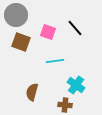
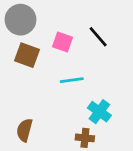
brown semicircle: (32, 92) -> (24, 130), moved

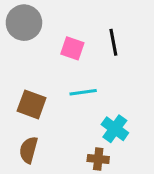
black line: (98, 37) -> (113, 42), turned 30
brown square: (27, 55) -> (32, 104), moved

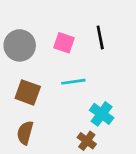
gray circle: (24, 23) -> (20, 45), moved
brown cross: (98, 159) -> (87, 141), turned 30

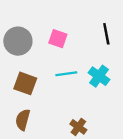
black line: (100, 37) -> (106, 34), moved
cyan cross: (102, 114) -> (99, 76), moved

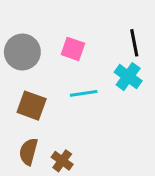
cyan cross: (99, 76) -> (128, 77), moved
brown cross: (78, 127) -> (62, 161), moved

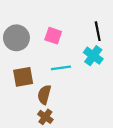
brown square: (32, 106) -> (23, 77), turned -30
brown semicircle: (28, 152) -> (44, 95), moved

